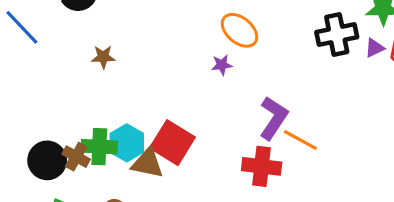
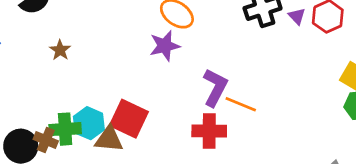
purple triangle: (374, 48) -> (297, 16), turned -42
brown star: (103, 57) -> (60, 50), turned -30
purple star: (222, 65) -> (165, 46), size x1.6

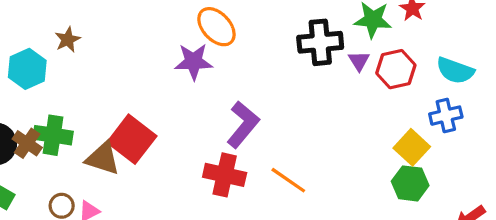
orange line: (241, 104) -> (288, 180), moved
cyan hexagon: (89, 123) -> (27, 69), moved

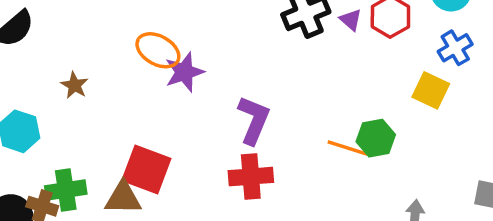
orange ellipse: (216, 27) -> (158, 50), moved
brown star: (68, 40) -> (74, 85), moved
orange line: (288, 180) -> (348, 148), moved
green hexagon: (410, 183) -> (376, 138), moved

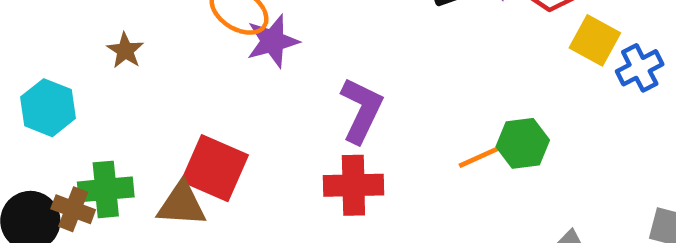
blue cross: (455, 48) -> (640, 68), moved
yellow square: (431, 90) -> (595, 40), moved
orange line: (348, 148) -> (485, 155), turned -45

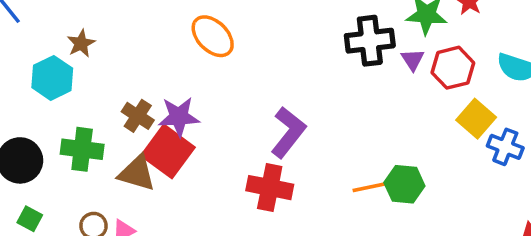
purple star: (273, 41) -> (179, 117), moved
brown star: (125, 50) -> (81, 43), moved
blue cross: (640, 68) -> (505, 147), turned 36
brown cross: (73, 209) -> (138, 116), moved

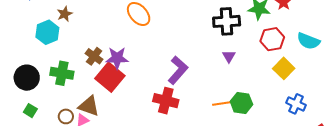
purple triangle: (413, 60) -> (229, 56), moved
blue cross: (505, 147) -> (296, 104), moved
brown triangle: (137, 173) -> (89, 106), moved

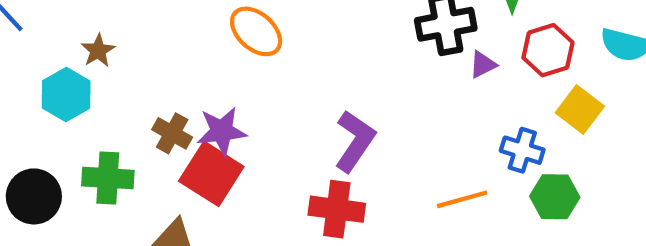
purple triangle: (229, 56) -> (483, 65), moved, turned 40
green hexagon: (241, 103) -> (555, 197), moved
blue cross: (296, 104) -> (522, 150), moved

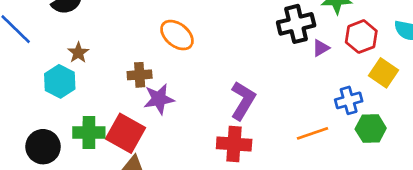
brown cross: (172, 133) -> (140, 75), moved, turned -30
blue cross: (522, 150) -> (349, 100), turned -30
red square: (211, 174) -> (125, 133), moved

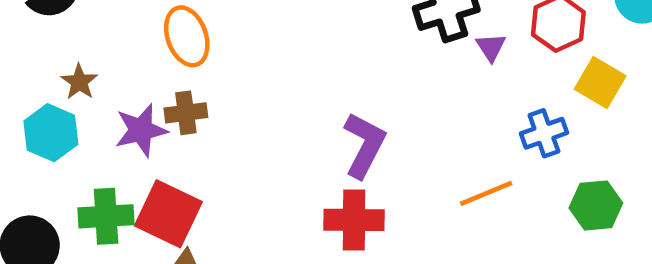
orange ellipse: (177, 35) -> (187, 36), moved, turned 36
purple triangle: (321, 48) -> (491, 47), turned -30
purple star: (159, 99) -> (141, 130), moved
green hexagon: (371, 129) -> (596, 206), moved

